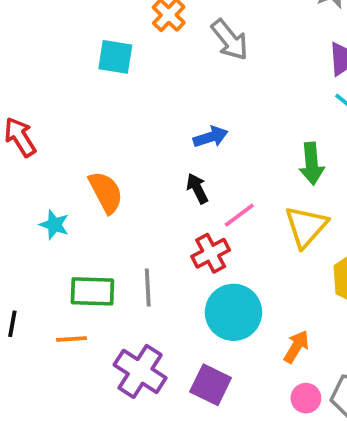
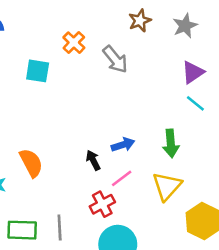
blue arrow: (211, 137) -> (123, 145), moved

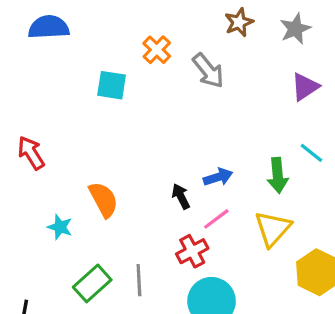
cyan line: (195, 103) -> (311, 153), moved
green rectangle: (22, 230) -> (92, 283), turned -44

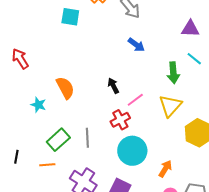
purple triangle: (305, 87) -> (190, 29), moved, turned 36
blue arrow: (218, 177) -> (136, 45), moved, turned 54

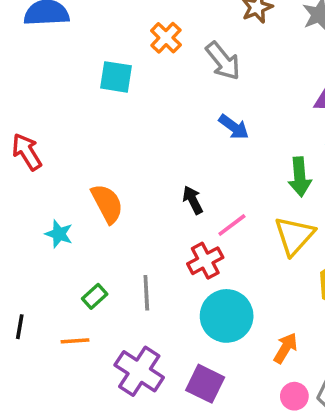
green rectangle: (58, 140) -> (95, 296), size x0.6

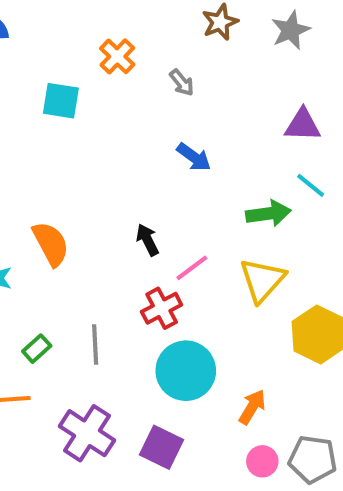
gray arrow: (223, 61) -> (182, 83), size x0.6
green arrow: (300, 177) -> (268, 214), turned -93

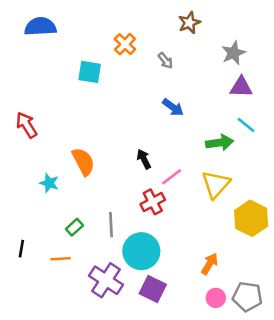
gray star: (291, 30) -> (233, 53), moved
cyan circle: (186, 371) -> (141, 251), moved

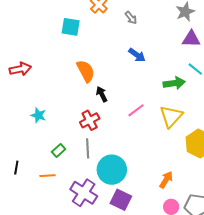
red arrow: (27, 125) -> (20, 69), turned 110
black arrow: (144, 159) -> (102, 94), moved
orange semicircle: (83, 162) -> (86, 71), moved
red cross: (153, 202) -> (90, 120), moved

